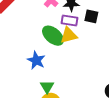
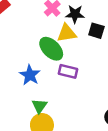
purple rectangle: (70, 20) -> (68, 71), moved
yellow triangle: (69, 35) -> (67, 33), moved

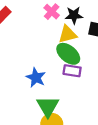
green ellipse: (51, 49) -> (68, 54), moved
green triangle: (39, 106) -> (48, 106), size x1.5

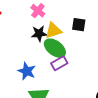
black star: (74, 15) -> (39, 34), moved
purple rectangle: (72, 71) -> (59, 63), turned -35

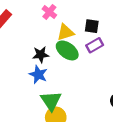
black star: (39, 34) -> (41, 55), moved
purple rectangle: (59, 63) -> (95, 45), moved

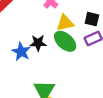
blue star: (38, 74) -> (21, 52), moved

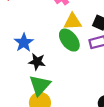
black star: (38, 43) -> (37, 62), moved

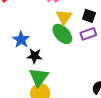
yellow triangle: (73, 22) -> (64, 17), turned -48

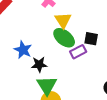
black square: (89, 16) -> (91, 39), moved
purple rectangle: (88, 34) -> (78, 52), moved

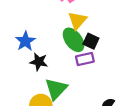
black square: (91, 39) -> (91, 41), moved
green triangle: (47, 85) -> (56, 89), moved

